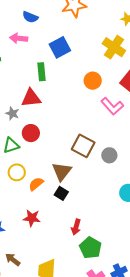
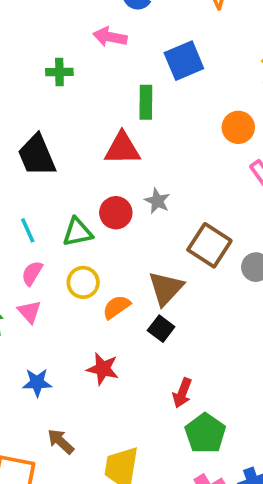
gray star: (12, 113) -> (157, 201), moved

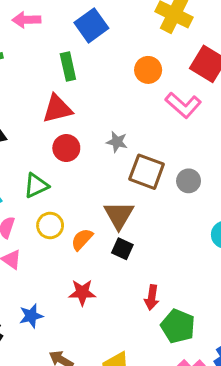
gray star: (157, 201) -> (117, 142), moved
red circle: (116, 213) -> (66, 148), moved

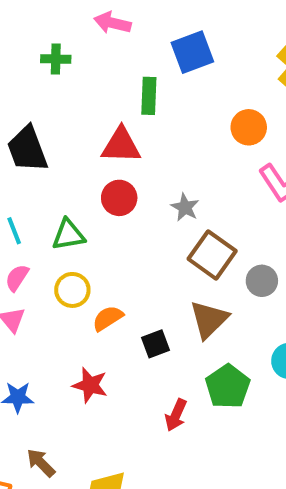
brown triangle: (119, 215) -> (209, 319), moved
black square: (122, 249) -> (156, 344), turned 30
green pentagon: (178, 326) -> (228, 386), moved

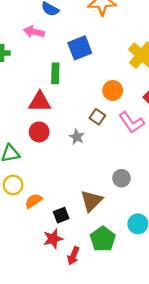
brown square: (212, 255) -> (97, 117), moved, size x0.6
red star: (90, 385) -> (53, 239), moved, turned -30

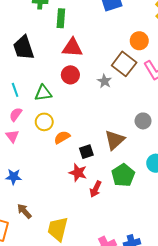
green rectangle: (55, 73) -> (61, 18), moved
brown square: (97, 117) -> (124, 64), size x1.6
red star: (53, 239) -> (78, 173), turned 30

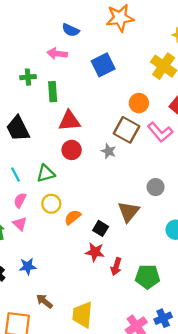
black square: (86, 152) -> (101, 228), turned -32
green pentagon: (123, 175) -> (148, 277), moved, turned -30

